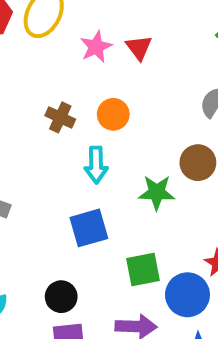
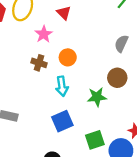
pink star: (96, 47) -> (44, 34), moved
red triangle: (139, 48) -> (64, 13), moved

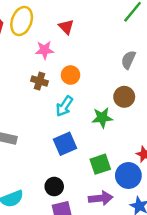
pink star: (44, 34) -> (44, 50), turned 30
cyan arrow: (62, 86) -> (64, 106), turned 42

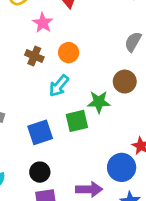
pink star: (44, 50) -> (43, 23), turned 30
blue square: (65, 144) -> (40, 132), moved
green square: (100, 164) -> (77, 121), moved

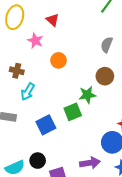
brown cross: (34, 56) -> (17, 71), moved
cyan arrow: (59, 86) -> (28, 92), moved
black circle: (40, 172) -> (38, 161), moved

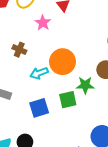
orange circle: (59, 60) -> (63, 62), moved, size x1.6
cyan arrow: (28, 92) -> (39, 73), moved, turned 30

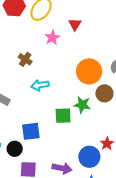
orange circle: (63, 62) -> (89, 71), moved
blue square: (39, 108) -> (31, 131), moved

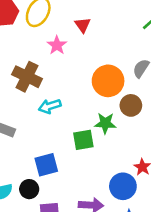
brown cross: (25, 59) -> (27, 77), size x1.6

